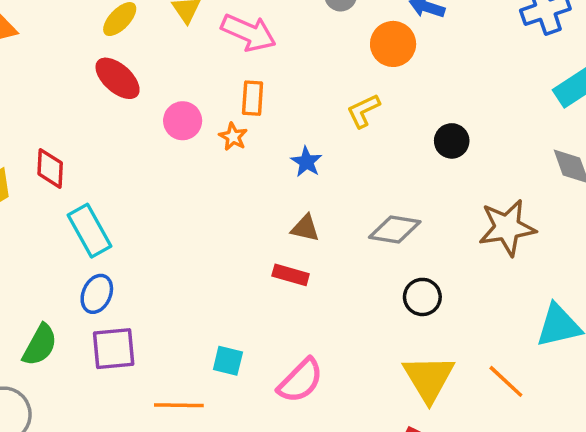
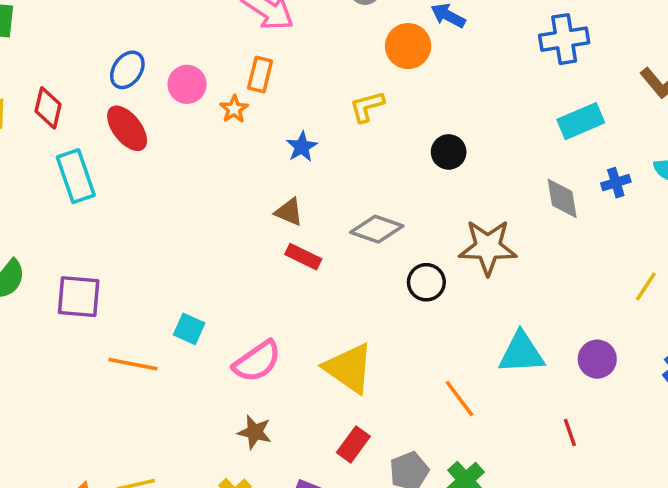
red ellipse: (118, 78) -> (127, 128), moved
red rectangle: (291, 275) -> (303, 257), moved
blue ellipse: (97, 294) -> (127, 70), moved
black circle: (422, 297) -> (426, 282), moved
yellow triangle: (429, 378) -> (349, 368), moved, turned -34

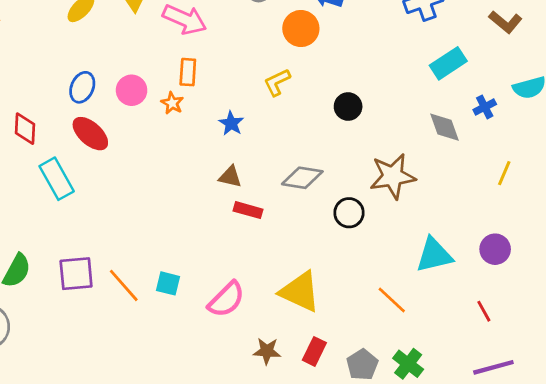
yellow line: (646, 286) -> (504, 173), moved
orange line: (133, 364) -> (124, 285), moved, turned 48
brown star: (255, 432) -> (267, 351), moved

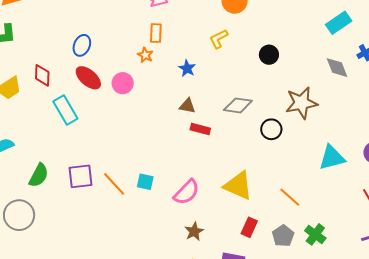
pink circle: (132, 90) -> (123, 83), moved
orange line: (392, 300) -> (290, 197), moved
brown star: (267, 351) -> (194, 231), moved, turned -30

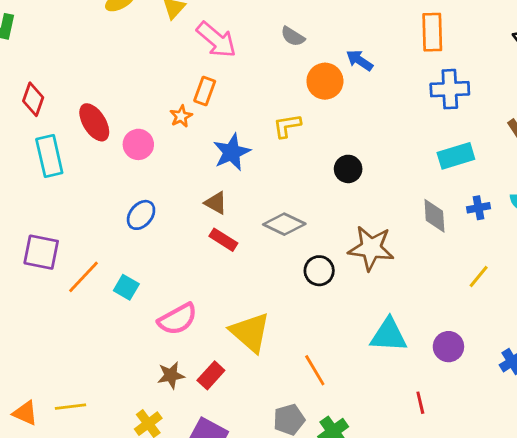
blue ellipse: (82, 45) -> (141, 215), moved
blue star: (187, 68) -> (232, 152), size x1.5
orange line: (114, 184) -> (83, 277), turned 68
red rectangle: (249, 227) -> (211, 375), moved

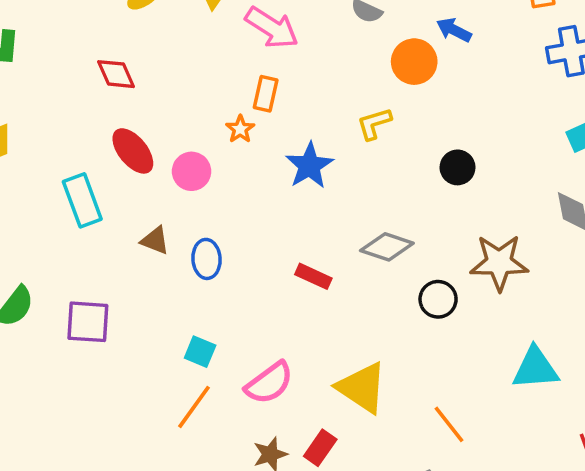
red diamond: (33, 99) -> (116, 74), moved, turned -36
brown triangle: (216, 203) -> (155, 240), moved
blue ellipse: (141, 215) -> (207, 259), turned -36
orange line: (83, 277) -> (194, 407), moved

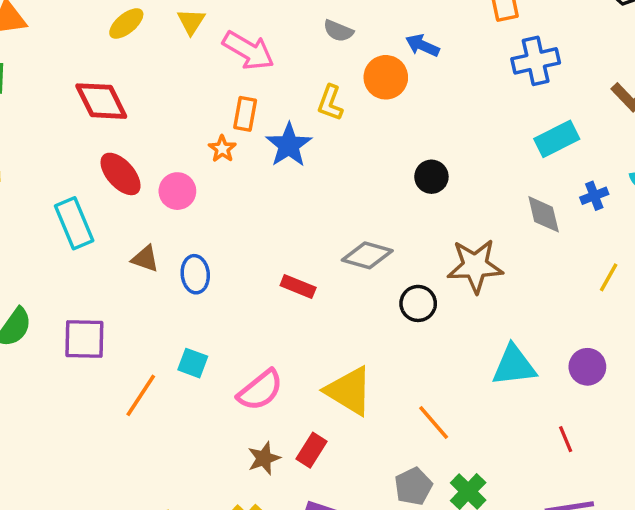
red diamond: (116, 74) -> (101, 101), size x1.4
yellow L-shape: (374, 124) -> (330, 103), moved, turned -51
blue star: (309, 166) -> (289, 145), moved
orange line: (194, 407) -> (141, 395), moved

